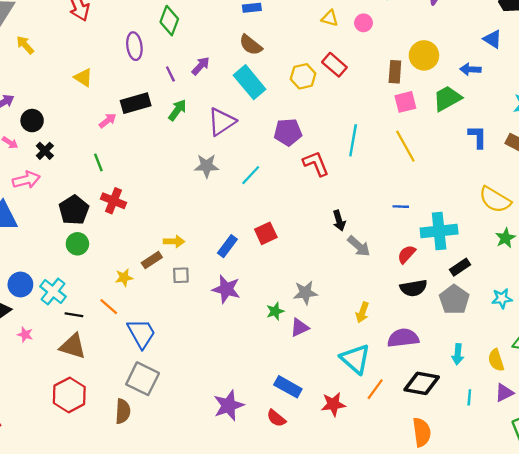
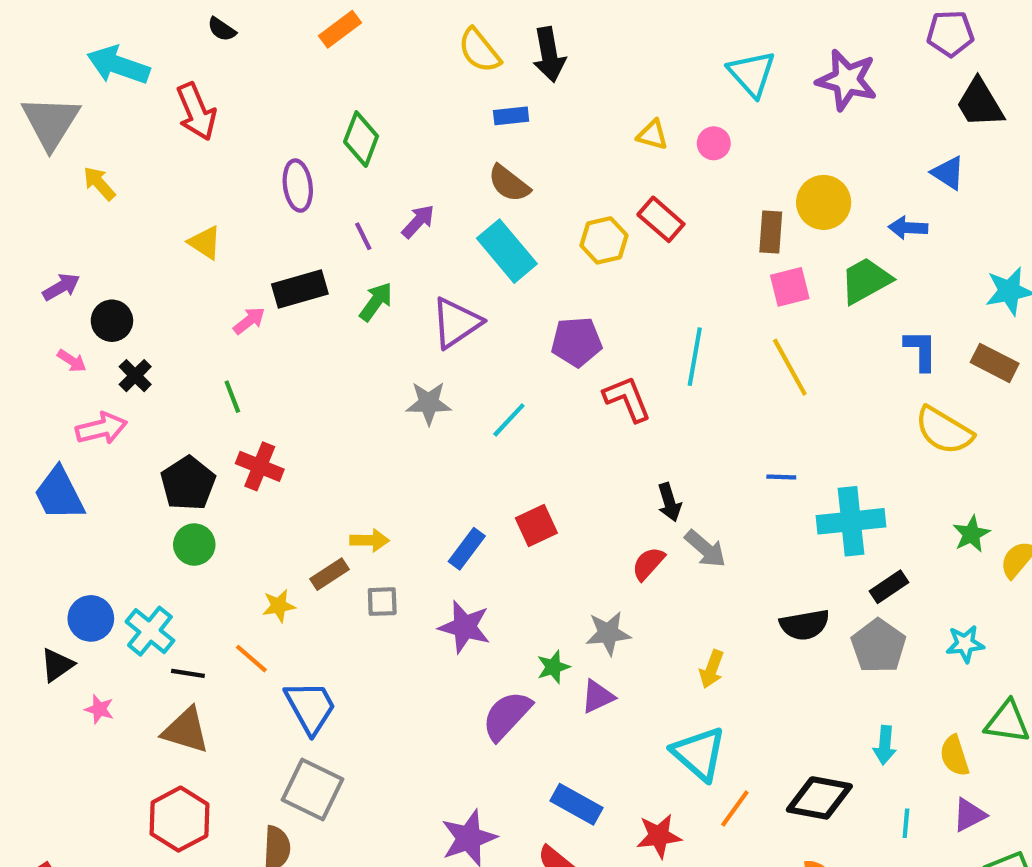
yellow semicircle: (495, 200) -> (944, 431), moved
red semicircle: (407, 254) -> (648, 564), moved
purple semicircle: (403, 338) -> (507, 716), moved, turned -40

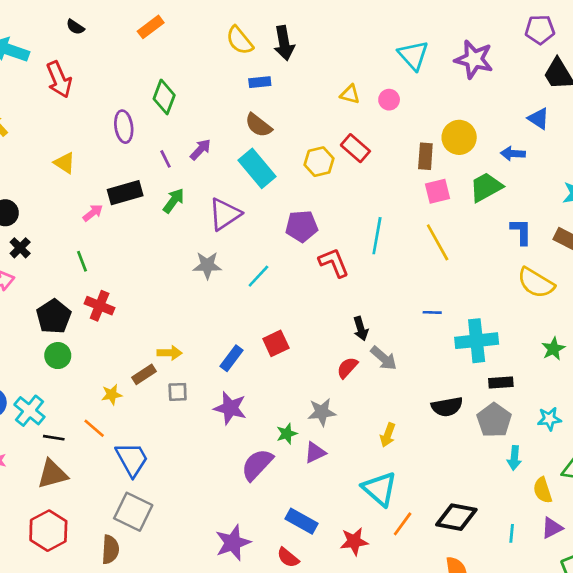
black rectangle: (889, 587) -> (501, 382), turned 30
brown triangle: (186, 730) -> (52, 474), turned -32
cyan arrow: (885, 745) -> (514, 458), moved

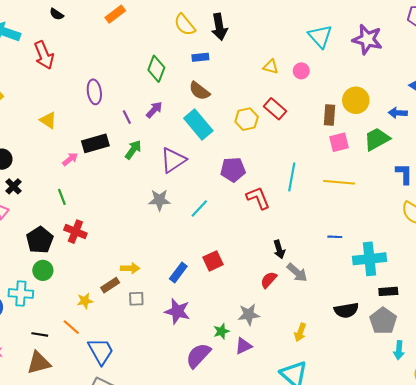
green diamond: (164, 97) -> (156, 69), moved
yellow line: (438, 242) -> (339, 182), turned -56
cyan cross: (29, 411) -> (21, 293), moved, turned -35

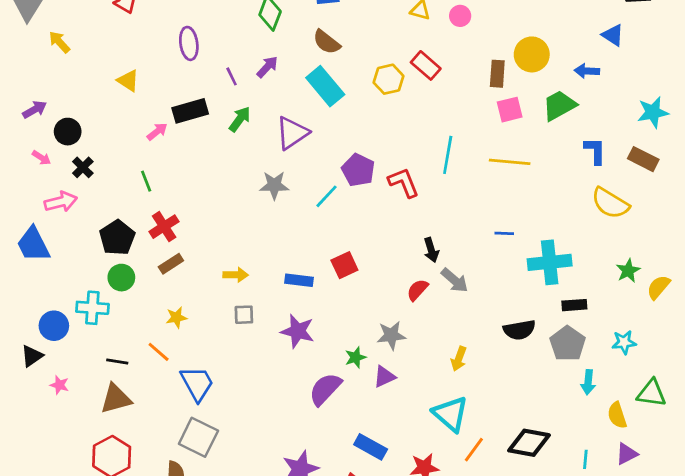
purple pentagon: (233, 170) -> (358, 170), moved, turned 30
red cross: (75, 232) -> (164, 227), turned 35
blue rectangle: (178, 272) -> (299, 280), turned 60
brown rectangle: (110, 285) -> (171, 264), moved

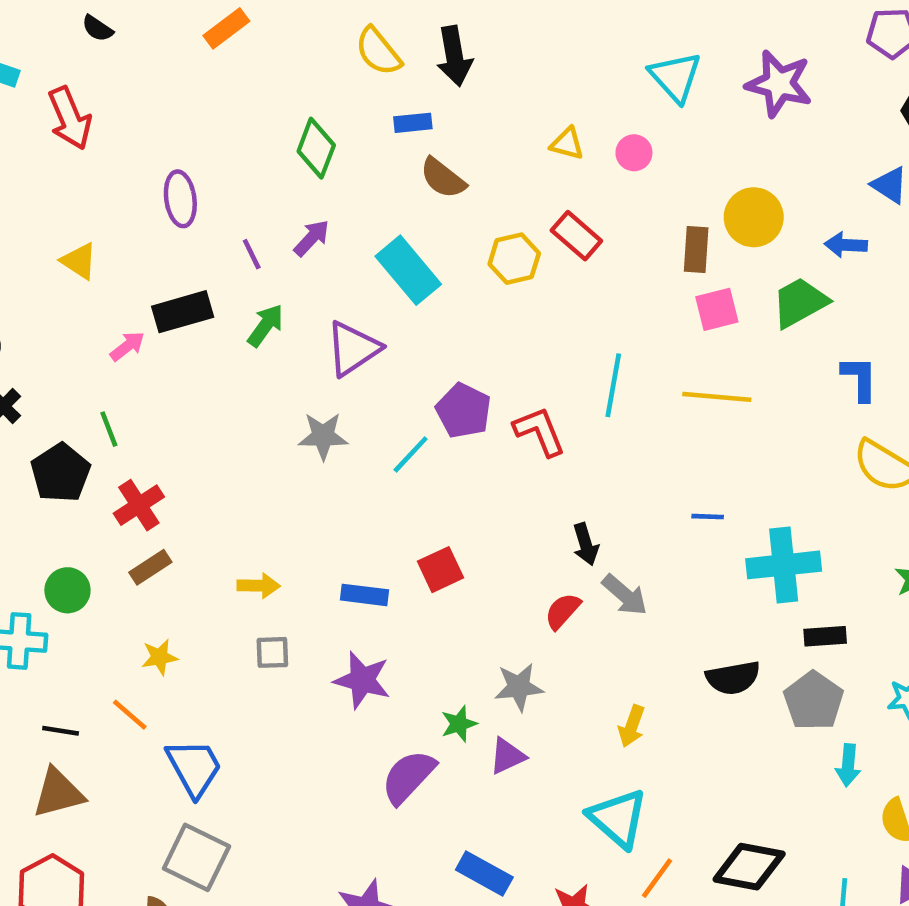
brown semicircle: (327, 42) -> (443, 178), moved
black pentagon: (117, 238) -> (61, 473), moved

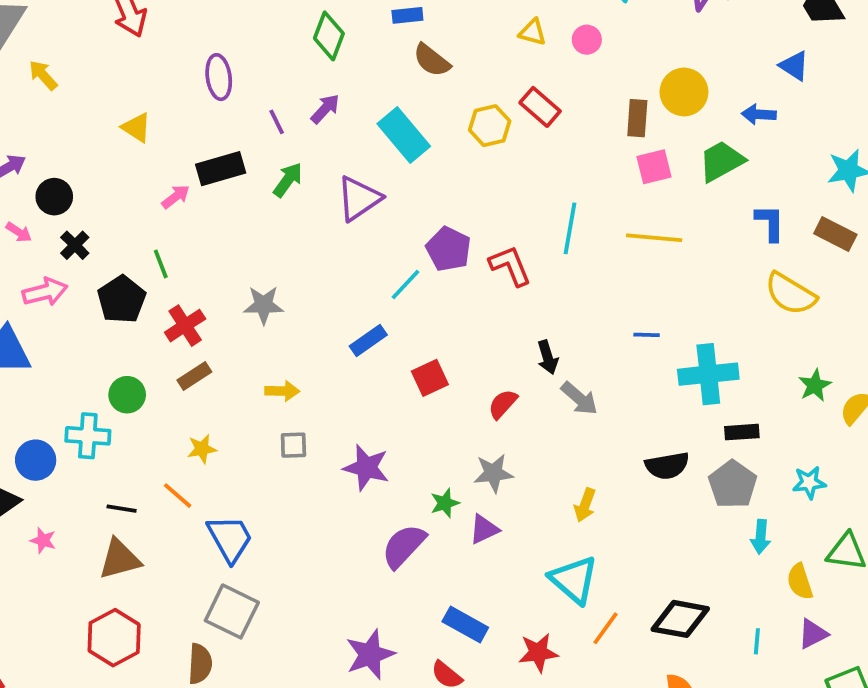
gray star: (323, 436) -> (264, 305), moved
blue rectangle: (365, 595) -> (368, 341), moved, turned -42
red semicircle: (563, 611) -> (503, 404), moved

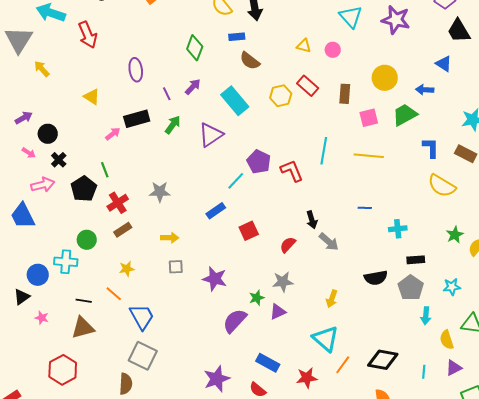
brown rectangle: (637, 118) -> (345, 94), moved
cyan cross: (708, 374) -> (398, 229), size x0.6
red hexagon: (114, 638) -> (63, 370), moved

